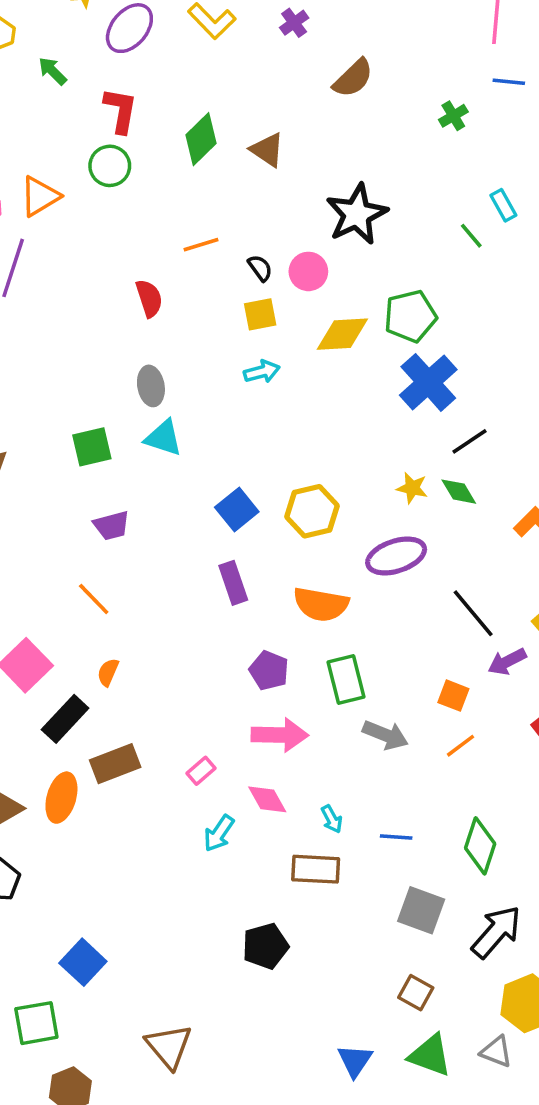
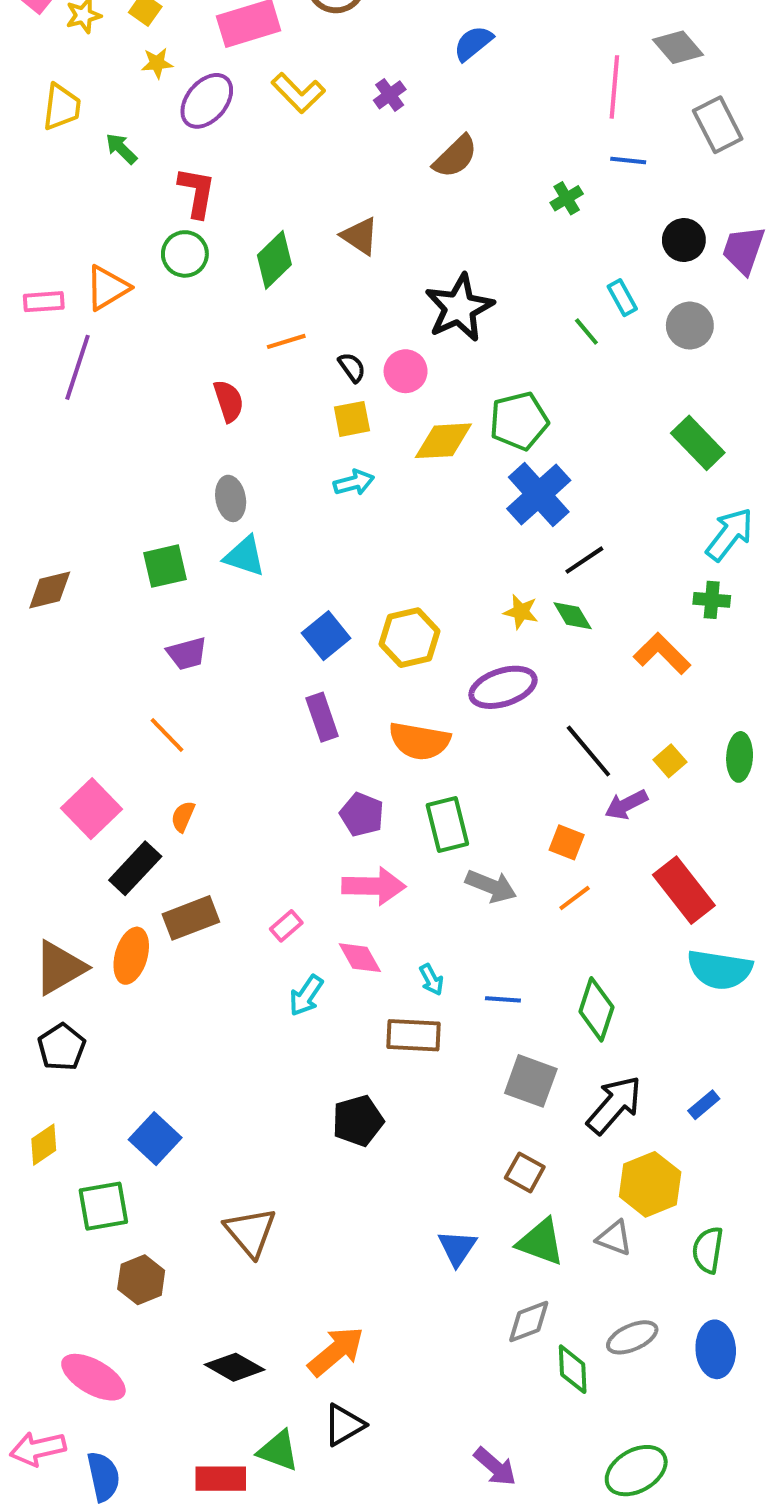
green diamond: (201, 139) -> (274, 260), moved

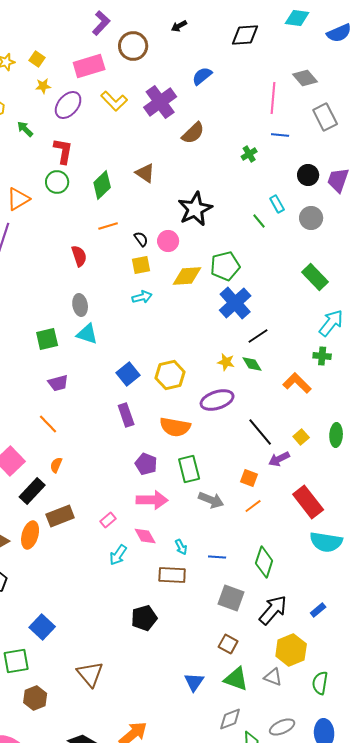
purple cross: (390, 95) -> (160, 102), size x2.0

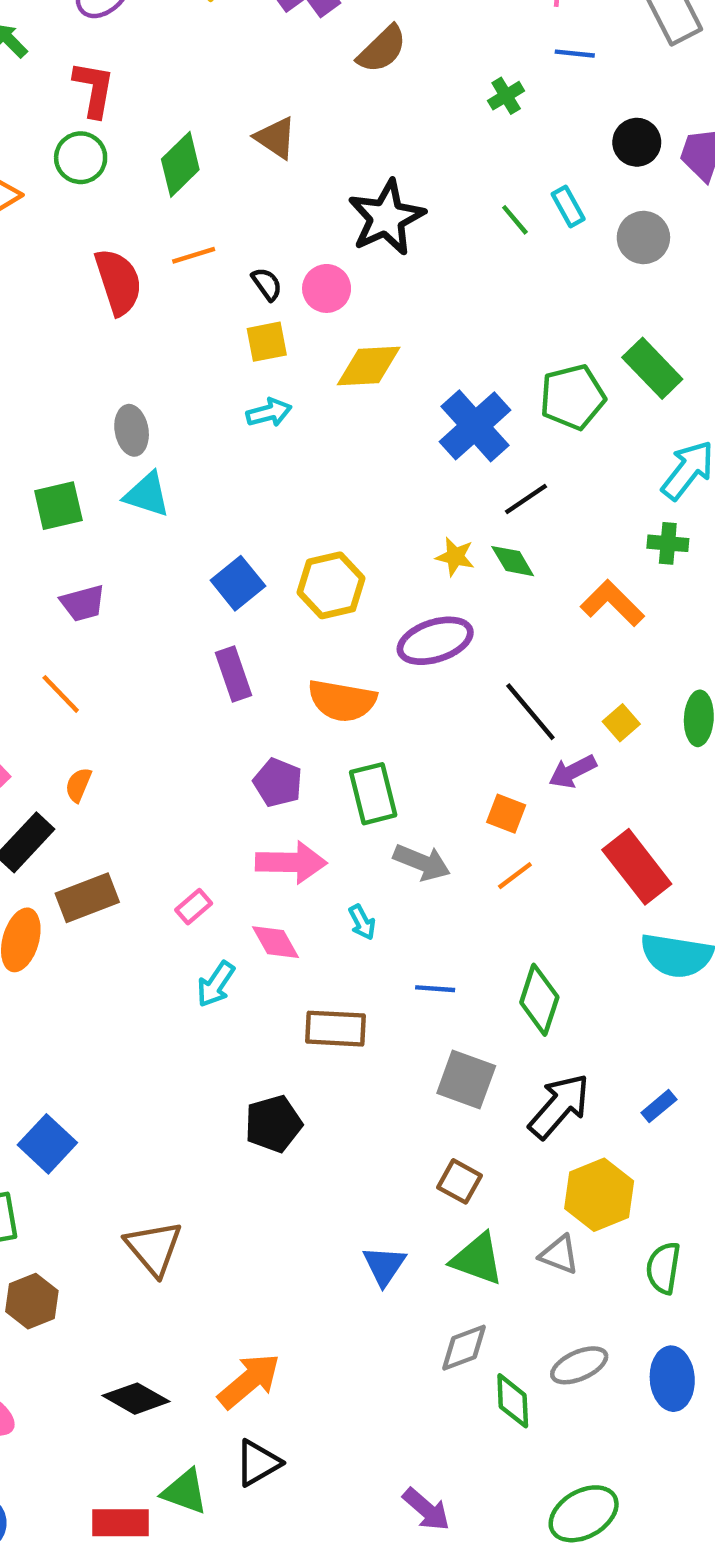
green line: (259, 221) -> (515, 220), moved
red semicircle: (79, 256) -> (118, 282), moved, size x1.4
green pentagon: (225, 266) -> (573, 397), moved
cyan arrow: (181, 547) -> (362, 922), moved

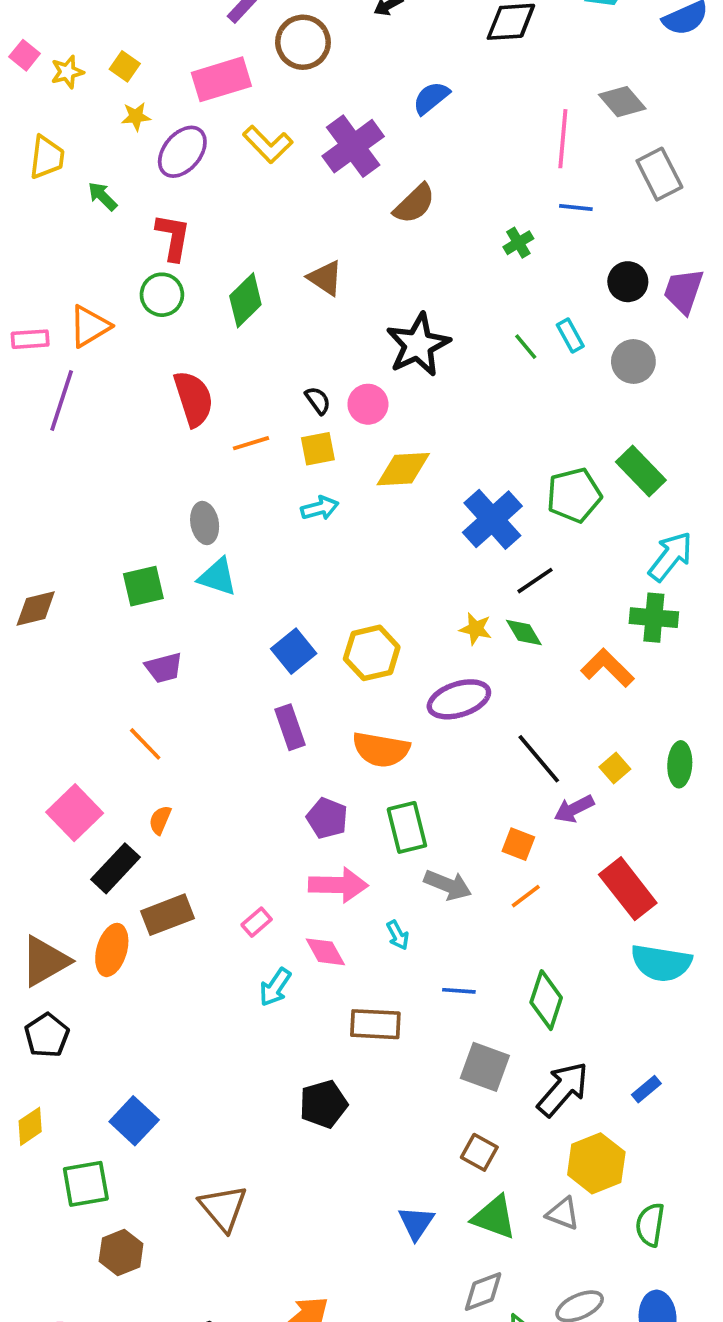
orange line: (194, 255) -> (251, 443), moved
green cross: (668, 543) -> (654, 618), size x1.4

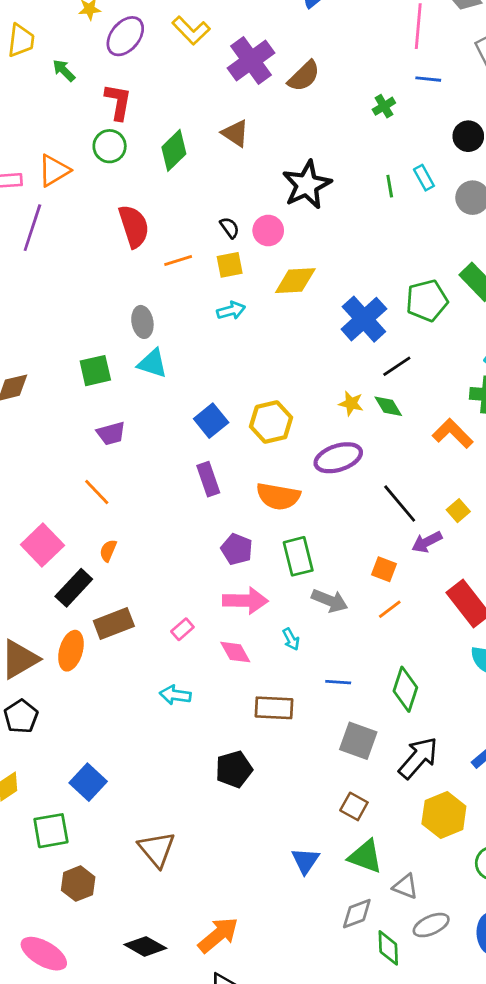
purple cross: (353, 146) -> (251, 60), moved
green line: (526, 347) -> (390, 186), turned 30
cyan arrow: (275, 987) -> (175, 695), moved, turned 64
gray triangle: (563, 1214) -> (405, 886), moved

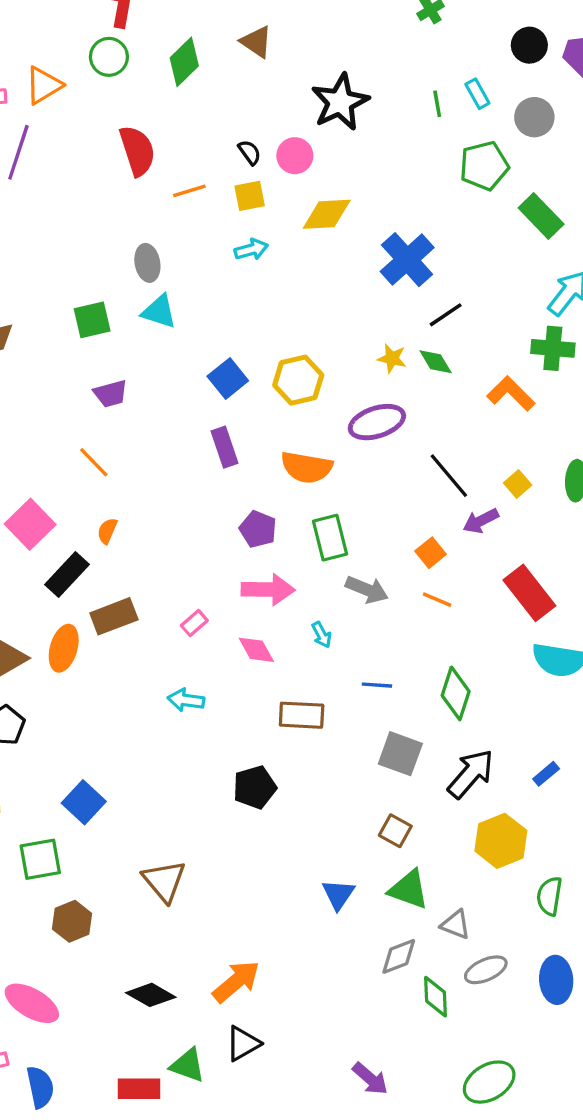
green pentagon: (427, 301) -> (484, 166), moved
orange square: (384, 569) -> (431, 553), turned 30
orange line: (390, 609) -> (437, 600), turned 60

